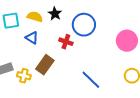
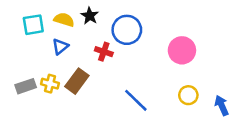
blue triangle: (32, 38) -> (60, 46), turned 48
yellow cross: (24, 76) -> (50, 84), moved

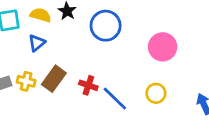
red cross: (104, 52) -> (88, 85), moved
yellow circle: (188, 95) -> (156, 93), moved

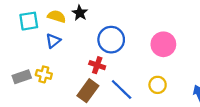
blue circle: (106, 26) -> (111, 40), moved
brown rectangle: (54, 79) -> (88, 91), moved
red cross: (88, 85) -> (97, 65), moved

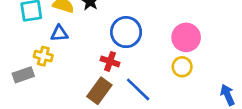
blue triangle: (53, 41) -> (59, 33), turned 35
yellow cross: (44, 74) -> (43, 56), moved
yellow circle: (158, 85) -> (182, 67), moved

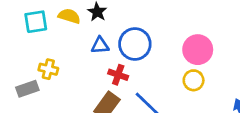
blue triangle: (59, 33) -> (100, 45), moved

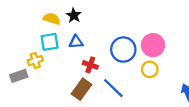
cyan square: (36, 22) -> (50, 42), moved
blue circle: (135, 44) -> (123, 50), moved
yellow cross: (48, 69) -> (35, 61), turned -32

